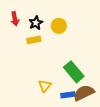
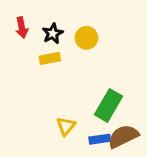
green rectangle: (74, 72) -> (109, 105), turned 70

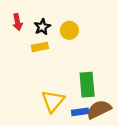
green rectangle: (109, 105) -> (87, 85), turned -35
yellow triangle: (66, 126) -> (53, 101), size x1.5

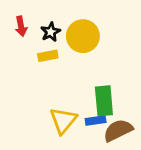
yellow circle: (69, 30) -> (83, 36), size x1.5
blue rectangle: (80, 112) -> (96, 120), moved

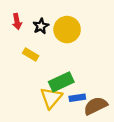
yellow rectangle: (48, 56) -> (31, 55), moved, turned 42
green rectangle: (104, 101) -> (61, 82), moved, turned 70

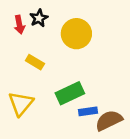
black star: (41, 26) -> (39, 18), moved
yellow triangle: (51, 98) -> (21, 104), moved

